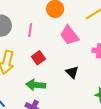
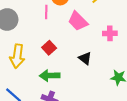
pink line: (30, 30) -> (46, 12), moved

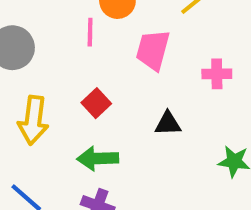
pink trapezoid: (78, 21) -> (153, 50), turned 60
black triangle: (85, 58) -> (168, 124), turned -40

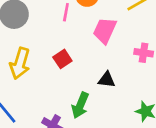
green arrow: (98, 158) -> (80, 105), moved, turned -75

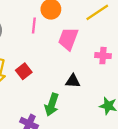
red square: (62, 59) -> (24, 71), moved

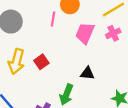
pink cross: (103, 56) -> (113, 33), moved, turned -32

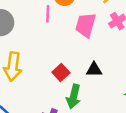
red square: (41, 62) -> (61, 73), moved

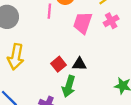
black triangle: (94, 70) -> (79, 64), moved

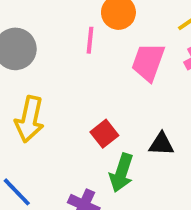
black triangle: (79, 64) -> (161, 144), moved

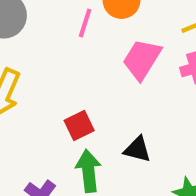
green arrow: (121, 173) -> (88, 171), turned 144

